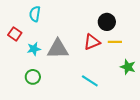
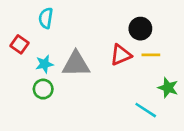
green circle: (33, 77) -> (43, 89), moved
cyan line: (90, 81) -> (146, 110), moved

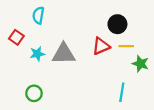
green star: (168, 88) -> (140, 64), moved
green circle: (43, 89) -> (34, 93), moved
cyan line: (146, 110) -> (122, 92), turned 66

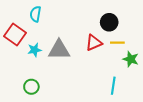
red square: (16, 37) -> (15, 35), size x1.5

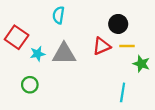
cyan semicircle: (36, 14) -> (59, 15), moved
green circle: (31, 87) -> (30, 85), moved

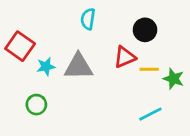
cyan semicircle: (59, 15) -> (88, 19), moved
yellow line: (127, 46) -> (149, 69), moved
cyan line: (123, 92) -> (150, 114), turned 54

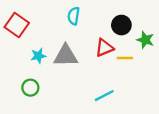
red square: (20, 46) -> (17, 25), moved
green star: (174, 79) -> (145, 40), moved
cyan line: (150, 114) -> (104, 96), moved

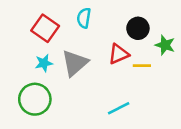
red square: (17, 25) -> (45, 28), moved
gray triangle: (66, 56) -> (75, 63), turned -40
green circle: (30, 88) -> (35, 99), size x1.6

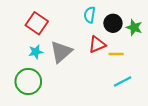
cyan semicircle: (84, 18) -> (90, 15), moved
green star: (165, 45) -> (134, 27), moved
cyan line: (119, 108) -> (123, 81), moved

